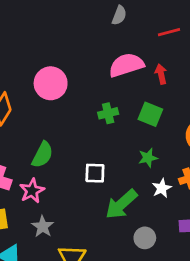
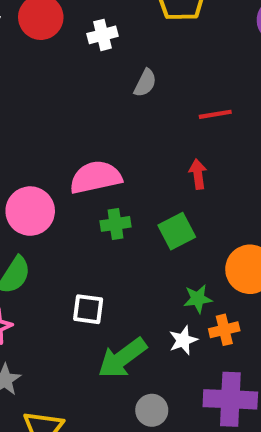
pink semicircle: (126, 65) -> (96, 177), moved
pink circle: (51, 83) -> (30, 211), moved
green square: (150, 114) -> (177, 231), turned 35
green star: (148, 158) -> (198, 299), moved

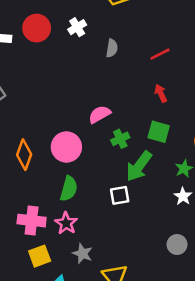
pink semicircle: (96, 177) -> (100, 114), size x0.7
green square: (177, 231) -> (159, 132), turned -30
green arrow: (122, 358) -> (139, 166), moved

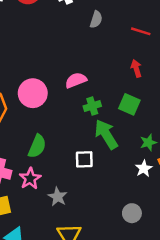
red line: (160, 54) -> (141, 31), turned 36
pink circle: (66, 147) -> (33, 93), moved
green arrow: (139, 166) -> (106, 134), turned 104
gray star: (83, 254) -> (58, 197), moved

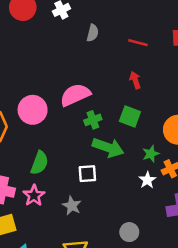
pink semicircle: (76, 80) -> (75, 95), size x1.4
green arrow: (106, 134) -> (108, 148), turned 144
gray star: (58, 197) -> (72, 206), moved
gray circle: (132, 213) -> (129, 232), moved

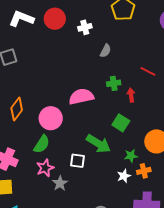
red line: (138, 43) -> (148, 71), moved
pink circle: (33, 110) -> (51, 118), moved
green cross: (93, 120) -> (114, 83), moved
pink star: (34, 195) -> (45, 168), moved

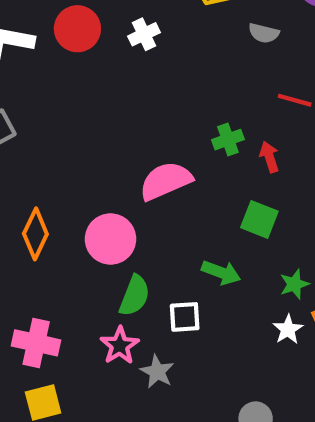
gray semicircle: (106, 51) -> (264, 33), moved, turned 88
green semicircle: (42, 144) -> (134, 296), moved
green arrow: (98, 144) -> (221, 273), size x0.7

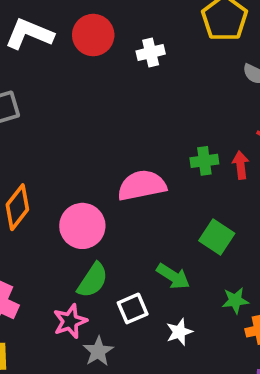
red arrow: (269, 157) -> (241, 165), moved
white square: (185, 317) -> (133, 308), turned -32
white star: (288, 329) -> (179, 332), moved

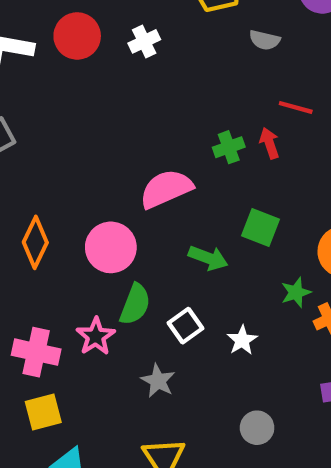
green arrow: (173, 276) -> (208, 258), moved
pink star: (70, 321) -> (96, 336), moved

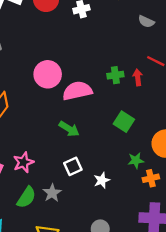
pink circle: (111, 247) -> (48, 74), moved
green arrow: (208, 258) -> (69, 129), moved
green semicircle: (135, 304) -> (26, 197), moved

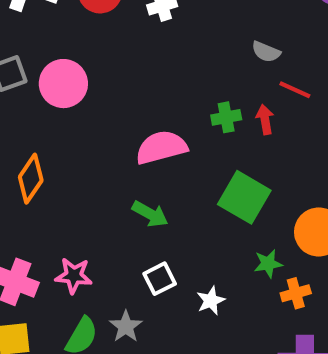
gray semicircle: (146, 21) -> (266, 52), moved
pink circle: (48, 74) -> (63, 84), moved
green square: (124, 122) -> (244, 197), size x1.4
pink star: (23, 162) -> (74, 276), turned 30

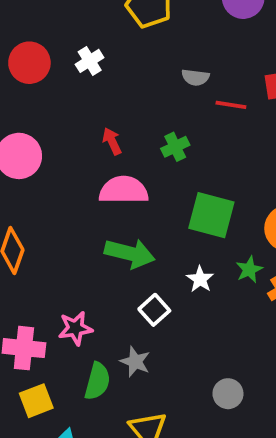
red arrow: (265, 119) -> (112, 141), moved
pink semicircle: (161, 147) -> (124, 190), turned 30
green arrow: (150, 214) -> (130, 253), size x1.4
white star: (211, 301) -> (200, 279), moved

